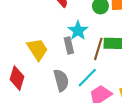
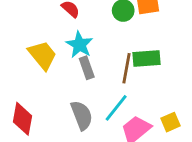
cyan star: (78, 31) -> (79, 45), moved
yellow trapezoid: (37, 49) -> (42, 55), moved

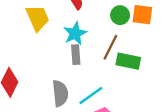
yellow trapezoid: (42, 55) -> (38, 18), moved
brown line: (127, 68) -> (110, 47), moved

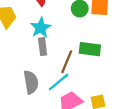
brown line: (110, 47) -> (67, 62), moved

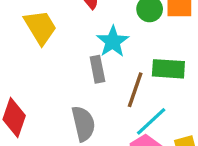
cyan star: (41, 28) -> (113, 41), moved
cyan line: (59, 82) -> (151, 121), moved

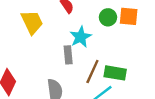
green rectangle: (168, 69) -> (115, 73), moved

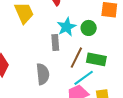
green circle: (108, 17) -> (89, 28), moved

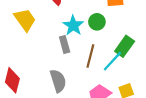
green rectangle: (96, 59) -> (125, 46), moved, turned -54
cyan line: (84, 78) -> (112, 61), moved

